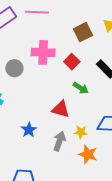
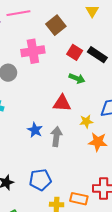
brown square: (83, 32) -> (56, 25), moved
red square: (72, 62) -> (75, 52), moved
gray arrow: (59, 141) -> (56, 137), moved

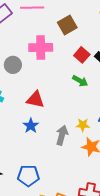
red triangle: (62, 103) -> (35, 100), moved
gray arrow: (56, 137) -> (62, 135), moved

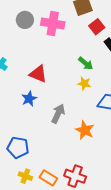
red square: (82, 55) -> (97, 27), moved
gray circle: (13, 65) -> (25, 20), moved
yellow star: (83, 125) -> (84, 83), moved

